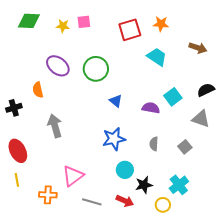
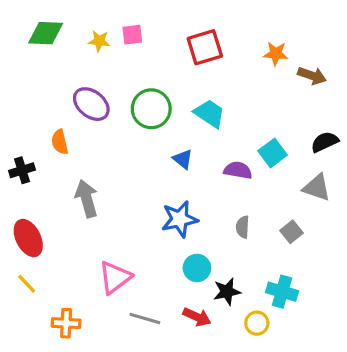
orange star: (161, 24) -> (276, 54), moved
cyan trapezoid: (157, 57) -> (210, 113), moved
yellow line: (17, 180) -> (27, 284), turned -32
cyan cross: (179, 185) -> (282, 292), turned -36
orange cross: (48, 195) -> (66, 323), moved

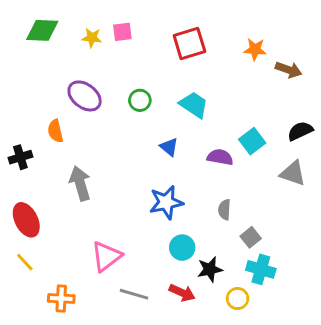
green circle: (151, 109) -> (140, 100), size x0.6
gray square: (292, 232) -> (251, 237), moved

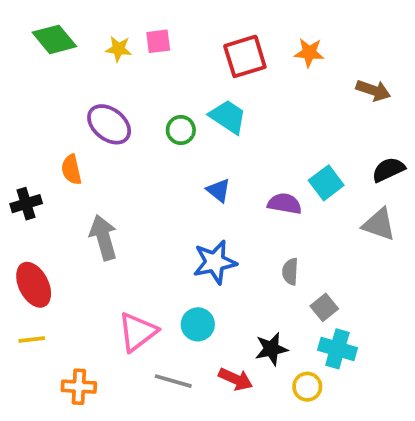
green diamond: (42, 30) -> (54, 39), turned 48
orange star: (255, 49) -> (309, 53), moved
cyan trapezoid: (194, 105) -> (228, 117), moved
cyan circle: (182, 248) -> (198, 324), moved
yellow line: (25, 262) -> (32, 339), turned -54

